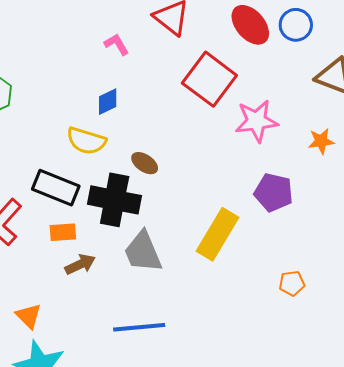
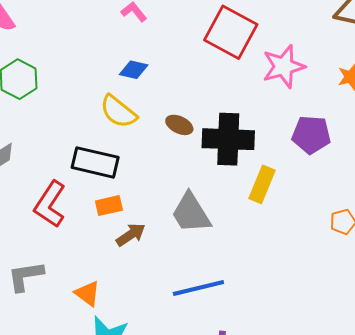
blue diamond: (108, 102) -> (134, 70), turned 48
yellow semicircle: (86, 141) -> (118, 112), turned 30
black cross: (115, 200) -> (228, 139), moved
yellow rectangle: (217, 234) -> (262, 184), size x0.7

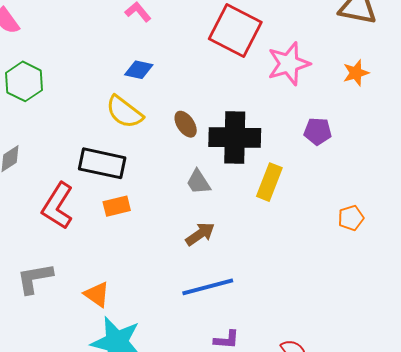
brown ellipse: (179, 125) -> (186, 124), turned 32
purple pentagon: (311, 135) -> (318, 131), size x0.7
gray trapezoid: (191, 213) -> (198, 182), moved, size x0.6
brown arrow: (131, 235) -> (200, 234), moved

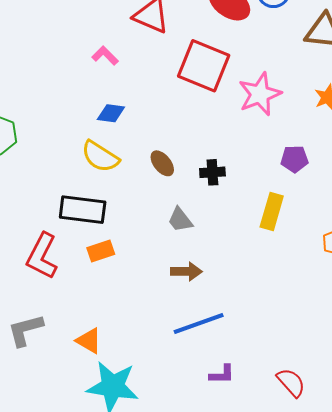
black cross: (235, 137) -> (212, 172), size x0.5
yellow rectangle: (269, 182) -> (272, 212), moved
brown arrow: (200, 234) -> (186, 271), turned 40

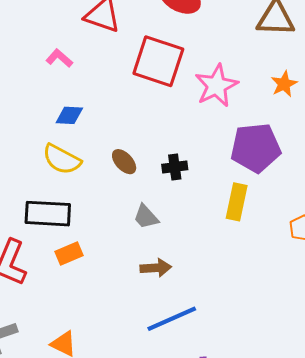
purple pentagon: (294, 159) -> (256, 148), size x1.8

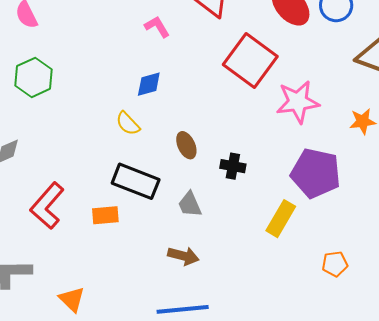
blue diamond: (69, 115) -> (149, 84), turned -36
yellow semicircle: (62, 159) -> (128, 124), size x0.7
black rectangle: (48, 214) -> (136, 181), moved

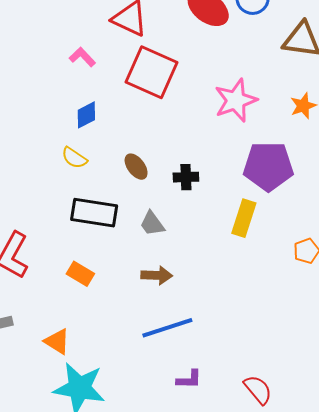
red square: (250, 61) -> (152, 72), moved
orange rectangle: (105, 215) -> (80, 274), moved, turned 48

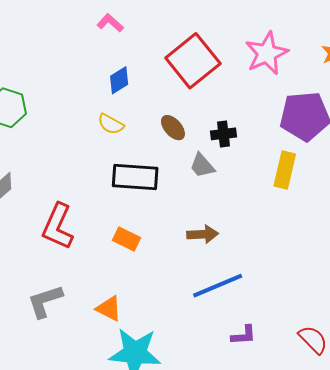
red square: (152, 72) -> (193, 61), moved, turned 32
gray trapezoid: (152, 224) -> (202, 166), moved

